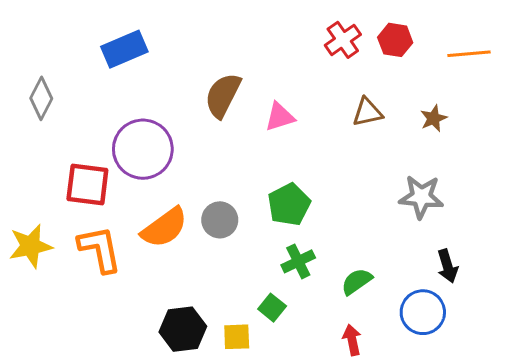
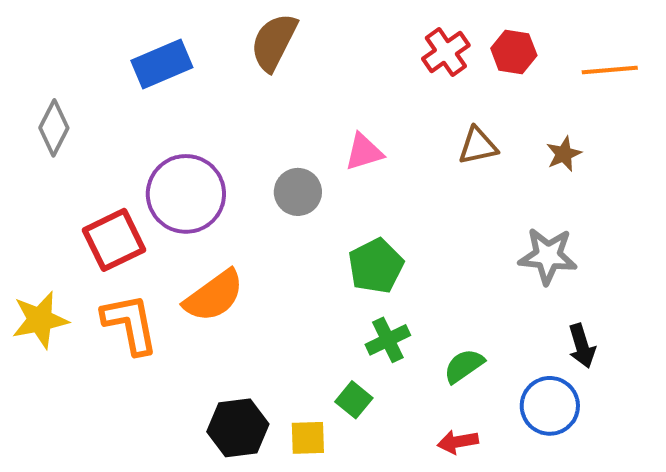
brown semicircle: (223, 95) -> (274, 42), moved
red square: (87, 185) -> (114, 240), turned -33
gray circle: (220, 220) -> (298, 192), moved
red arrow: (352, 340) -> (458, 442), turned -88

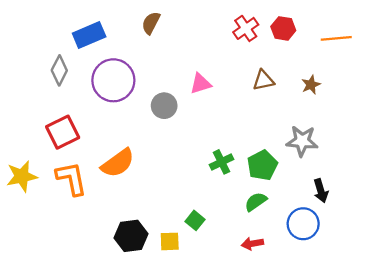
brown semicircle: (274, 42) -> (151, 23), size x0.7
gray diamond: (54, 128) -> (59, 70), moved
purple circle: (186, 194) -> (113, 80), moved
green pentagon: (376, 266) -> (262, 165), moved
green cross: (388, 340) -> (222, 162), moved

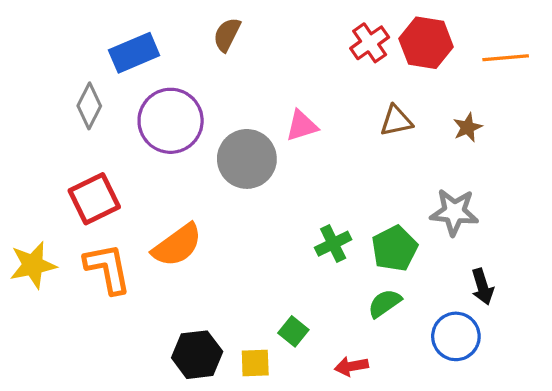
red hexagon: (283, 28) -> (426, 43), size x1.4
gray circle: (164, 106) -> (247, 159), size x1.5
red arrow: (252, 244) -> (351, 366), moved

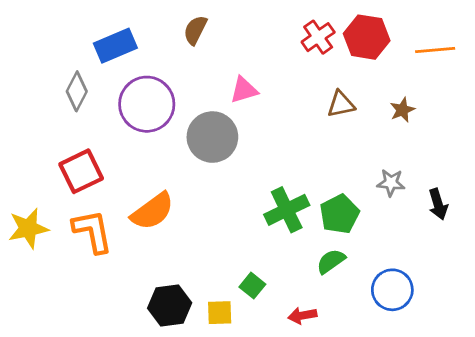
pink triangle: (302, 126) -> (244, 90), moved
gray star: (454, 212) -> (391, 183), size x0.7
green cross: (333, 244) -> (287, 210), size x1.4
black arrow: (482, 287) -> (438, 204), moved

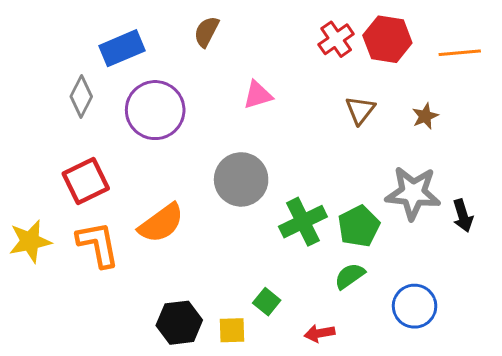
brown triangle: (341, 104) -> (360, 110), turned -40
gray circle: (212, 137) -> (241, 179), moved
gray star: (391, 183) -> (413, 193), size x1.8

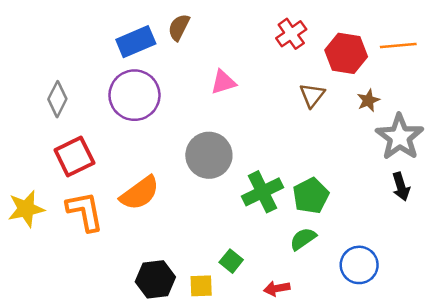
red hexagon: (387, 39) -> (346, 53), moved
blue rectangle: (122, 48) -> (136, 42), moved
gray diamond: (81, 97) -> (57, 99), moved
gray star: (413, 193) -> (400, 137), moved, turned 30

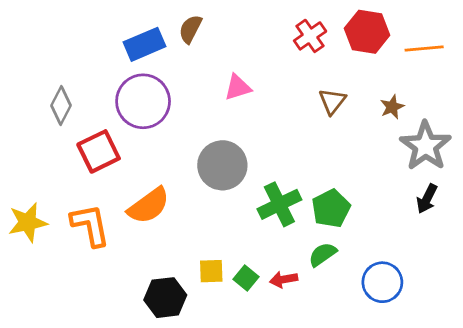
red hexagon: (346, 53) -> (367, 32), moved
red square: (74, 157) -> (99, 151), moved
black arrow: (401, 187) -> (427, 199), turned 44
yellow square: (201, 286) -> (211, 271), moved
red arrow: (277, 288) -> (284, 279), moved

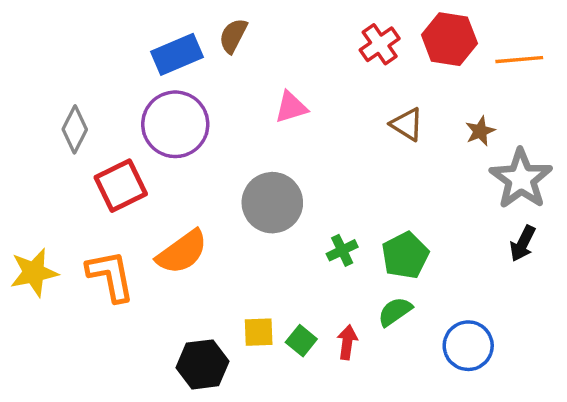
brown triangle: (332, 101) -> (407, 124), turned -36
green cross: (279, 204) -> (342, 250), size x0.6
red arrow: (284, 279) -> (347, 342), turned 108

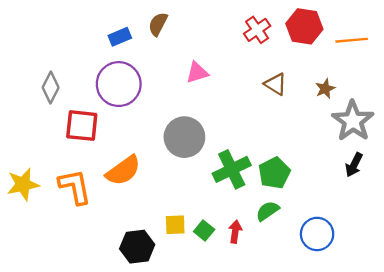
blue rectangle: (177, 54) -> (120, 37), size x0.7
red square: (121, 186) -> (82, 126), turned 32
green cross: (342, 250) -> (232, 169), size x1.8

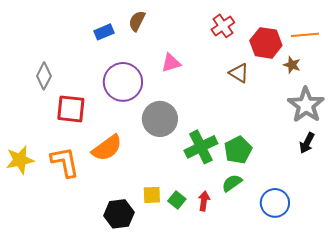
red hexagon: (304, 26) -> (266, 43), moved
purple circle: (119, 84) -> (123, 82), moved
brown star: (325, 89) -> (292, 65), moved, turned -30

